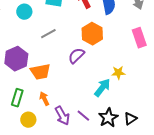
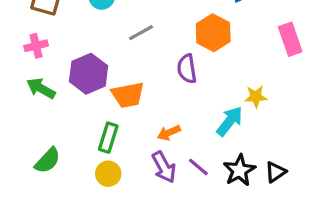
purple semicircle: (76, 56) -> (187, 69), turned -54
green rectangle: (17, 98) -> (108, 138), moved
orange arrow: (44, 99) -> (169, 133), moved, turned -88

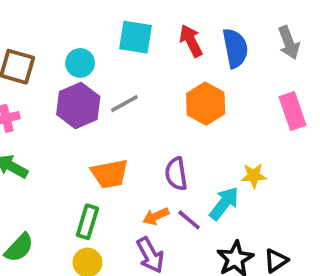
purple semicircle: (187, 69) -> (176, 174), moved
purple hexagon: (89, 74) -> (78, 105), moved
purple line: (198, 167) -> (189, 220), moved

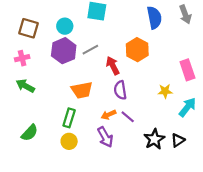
red arrow: (191, 41) -> (113, 66), moved
pink rectangle: (292, 111) -> (187, 70), moved
cyan arrow: (224, 203) -> (187, 107), moved

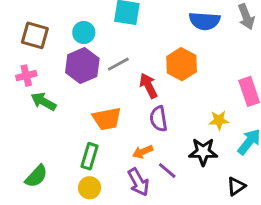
blue semicircle: (154, 18) -> (205, 21), turned 105
green arrow: (25, 86) -> (43, 101), moved
purple line: (128, 117) -> (167, 171), moved
black star: (154, 139) -> (203, 152), moved, turned 30

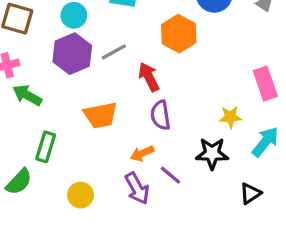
orange hexagon: (182, 64) -> (179, 34), moved
green rectangle: (90, 156) -> (46, 147), moved

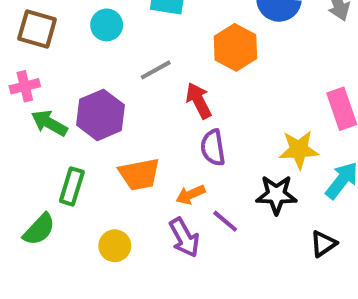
purple hexagon: (72, 54) -> (100, 115), moved
orange trapezoid: (101, 115) -> (139, 174), moved
yellow star: (230, 117) -> (299, 150), size x1.4

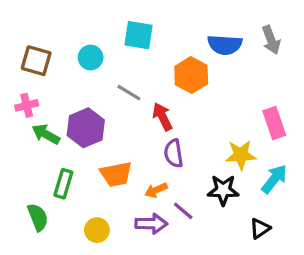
gray line: (156, 70) -> (129, 93), turned 60
green semicircle: (39, 229) -> (38, 217), turned -64
purple arrow: (184, 238) -> (151, 224), turned -60

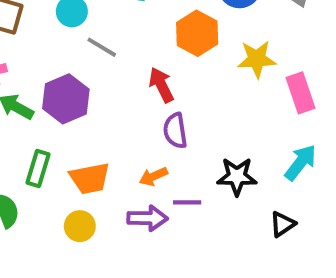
gray line: (129, 93) -> (102, 47), moved
yellow star: (241, 155) -> (257, 59), moved
orange trapezoid: (116, 174) -> (90, 178), moved
purple line: (183, 211) -> (187, 202), turned -40

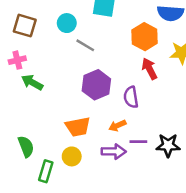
red arrow: (161, 85) -> (149, 69), moved
purple hexagon: (66, 99) -> (96, 85), moved
green rectangle: (38, 168) -> (46, 171), moved
black star: (237, 176) -> (168, 145), moved

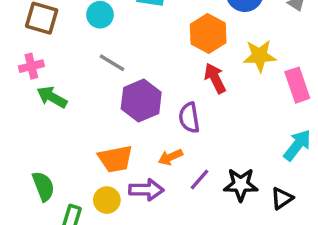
gray line: (85, 45) -> (112, 63), moved
purple line: (138, 142) -> (200, 179), turned -49
purple arrow: (114, 151) -> (146, 190), moved

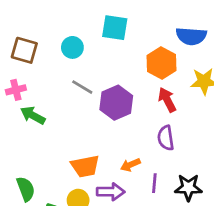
purple hexagon: (141, 101) -> (116, 103), moved
purple semicircle: (189, 118) -> (166, 138), moved
purple line: (200, 179) -> (154, 183), turned -36

